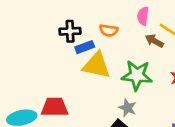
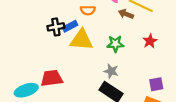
black cross: (70, 31) -> (56, 27), moved
green star: (137, 75) -> (115, 44), size x0.7

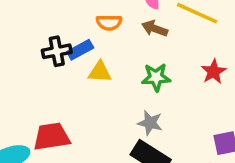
brown arrow: (126, 14) -> (155, 29), moved
yellow triangle: (81, 40) -> (100, 72), size x0.6

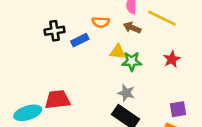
black cross: (57, 51) -> (55, 31), moved
yellow triangle: (100, 72) -> (118, 52), moved

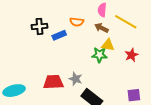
yellow triangle: (118, 52) -> (108, 45), moved
gray star: (126, 93) -> (76, 79), moved
red trapezoid: (57, 100) -> (53, 82), moved

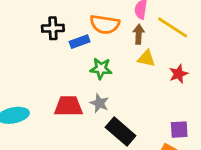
orange semicircle: (77, 22) -> (105, 24), size x1.5
brown arrow: (101, 28) -> (139, 34), turned 64
green star: (99, 55) -> (101, 69), moved

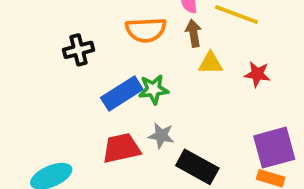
blue rectangle: (80, 42) -> (122, 93), moved, size x1.5
red star: (178, 74) -> (257, 74), turned -30
purple square: (179, 130) -> (274, 148), size x1.6

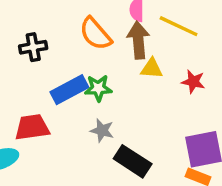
orange semicircle: (146, 30) -> (95, 34), turned 48
brown arrow: (193, 33) -> (138, 40), size x1.5
red trapezoid: (121, 148) -> (32, 127), moved

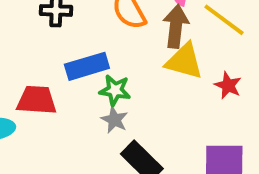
yellow triangle: (152, 68) -> (184, 61), size x1.5
green star: (98, 88) -> (115, 90), moved

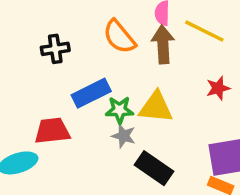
yellow triangle: (184, 61) -> (156, 107), moved
red star: (228, 85) -> (218, 88), turned -30

